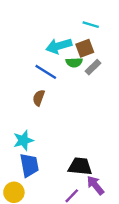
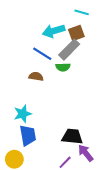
green semicircle: (74, 62) -> (63, 67), moved
gray rectangle: (93, 67) -> (69, 50), moved, size x1.5
brown semicircle: (39, 98) -> (36, 76), turned 80

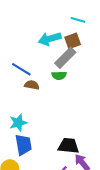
blue line: (42, 54) -> (21, 69), moved

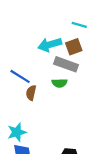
gray rectangle: (65, 58) -> (66, 64), turned 65
brown semicircle: (32, 85) -> (31, 93), turned -88

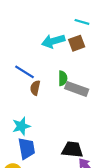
gray rectangle: (66, 64) -> (77, 89), moved
green semicircle: (60, 83) -> (63, 78), turned -88

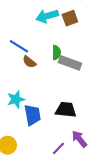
brown semicircle: (35, 88) -> (29, 62), turned -64
blue trapezoid: (27, 148) -> (32, 115), moved
black trapezoid: (72, 150) -> (66, 110), moved

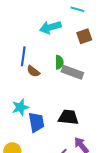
brown square: (70, 18) -> (84, 36), moved
blue line: (19, 46) -> (23, 56), turned 66

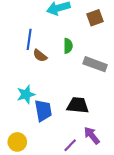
gray rectangle: (72, 72) -> (95, 64), moved

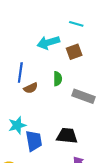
brown square: (95, 18) -> (74, 52), moved
brown semicircle: (40, 56) -> (31, 88), turned -64

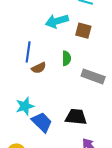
brown square: (74, 52) -> (83, 31), turned 35
blue trapezoid: (34, 141) -> (42, 122), turned -35

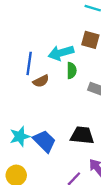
cyan arrow: (57, 21) -> (61, 53), moved
cyan star: (25, 106) -> (20, 136), moved

